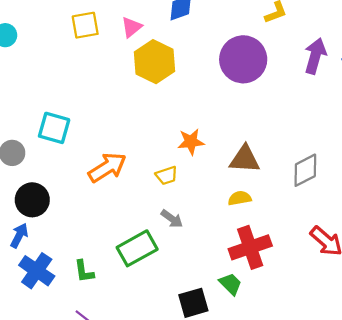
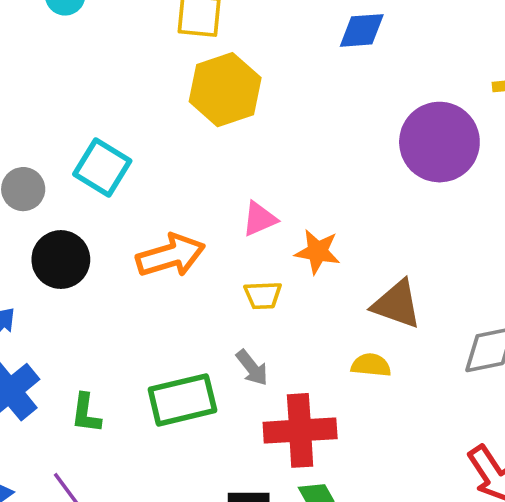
pink triangle: (132, 27) -> (259, 219), moved
yellow hexagon: (155, 62) -> (225, 90), moved
black circle: (32, 200) -> (61, 260), moved
red cross: (250, 247) -> (300, 430), moved

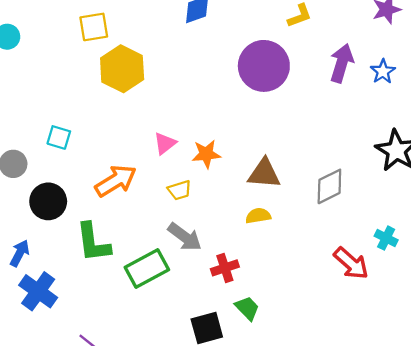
cyan square: (102, 168) -> (59, 137), size x0.7
gray arrow: (252, 368) -> (185, 237), size x1.4
green L-shape: (86, 413) -> (93, 243), moved, size x1.6
red cross: (300, 430) -> (225, 268), size x0.6

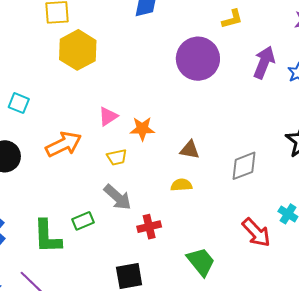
brown triangle: (264, 174) -> (190, 150), size x0.7
green L-shape: (93, 243) -> (47, 237), moved
green rectangle: (147, 268) -> (83, 221), size x0.6
green trapezoid: (247, 308) -> (201, 262), moved, size x1.4

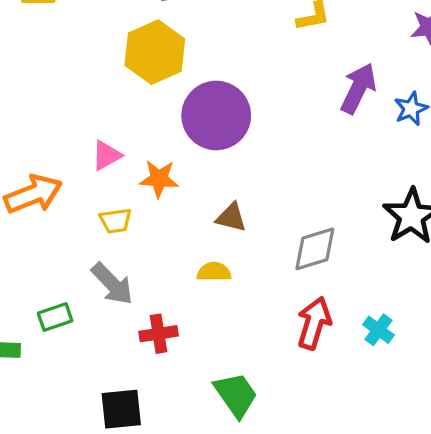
yellow hexagon: (78, 50) -> (155, 52), moved
purple circle: (198, 59) -> (216, 115), moved
red arrow: (256, 233) -> (314, 323), moved, turned -124

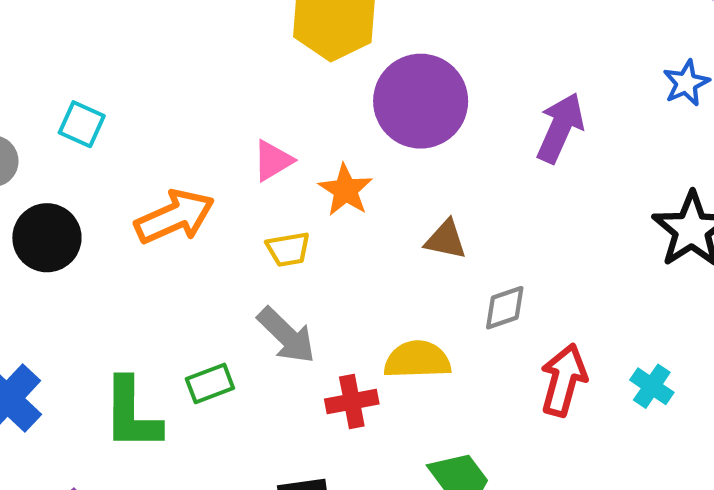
purple arrow: (358, 88) -> (560, 128), moved
orange star: (159, 179) -> (345, 190), turned 30
gray diamond: (315, 249) -> (505, 308), moved, size x0.7
yellow semicircle: (214, 272) -> (417, 360), moved, size x1.4

